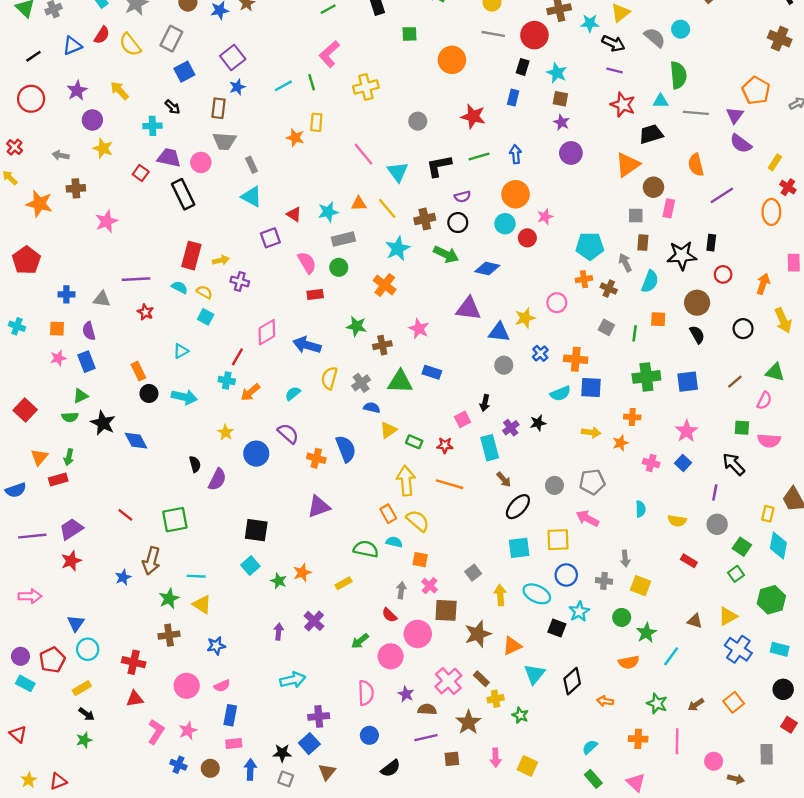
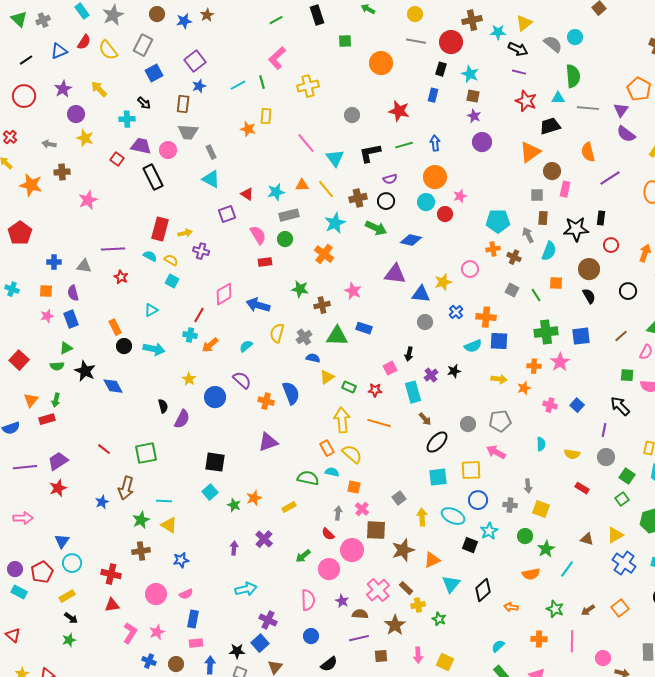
green line: (635, 333) -> (536, 295), turned -40
pink star: (686, 431) -> (560, 362), moved
purple cross: (319, 716) -> (268, 620), turned 30

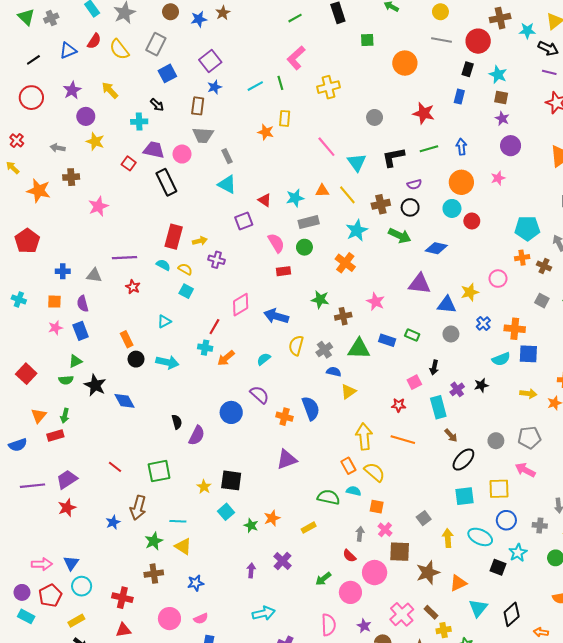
pink star: (460, 196) -> (498, 178), moved
yellow star: (189, 379) -> (204, 487), moved
green rectangle: (349, 387) -> (412, 335), moved
pink arrow: (23, 518) -> (42, 564), moved

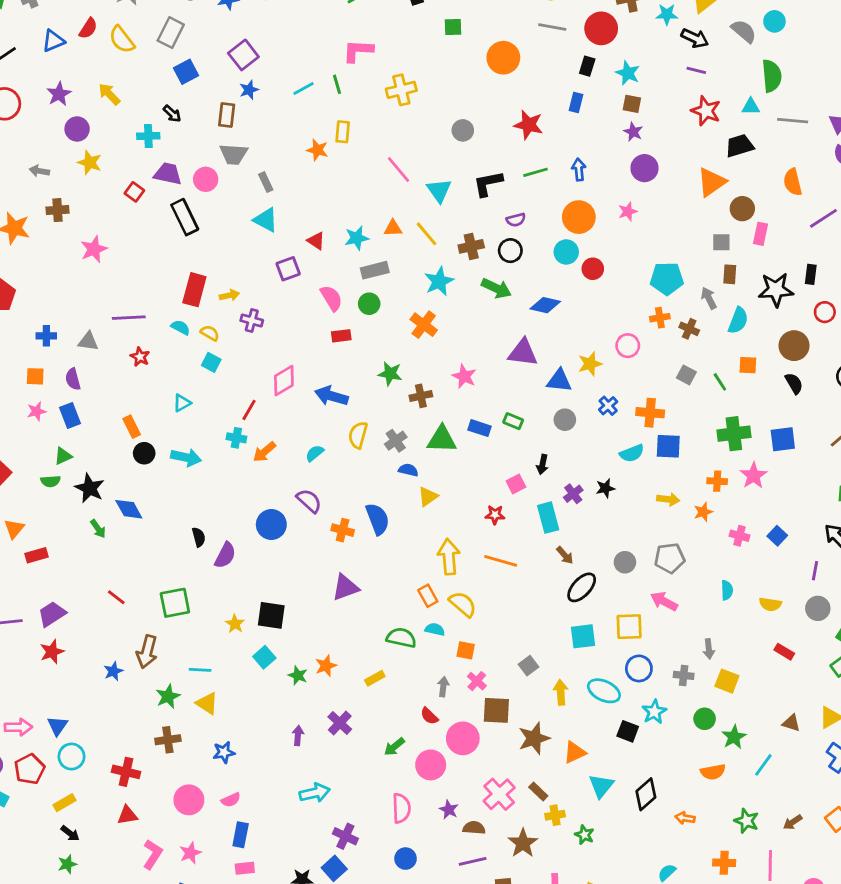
pink L-shape: (296, 58) -> (358, 51), turned 45
green arrow: (65, 416) -> (98, 529), moved, turned -48

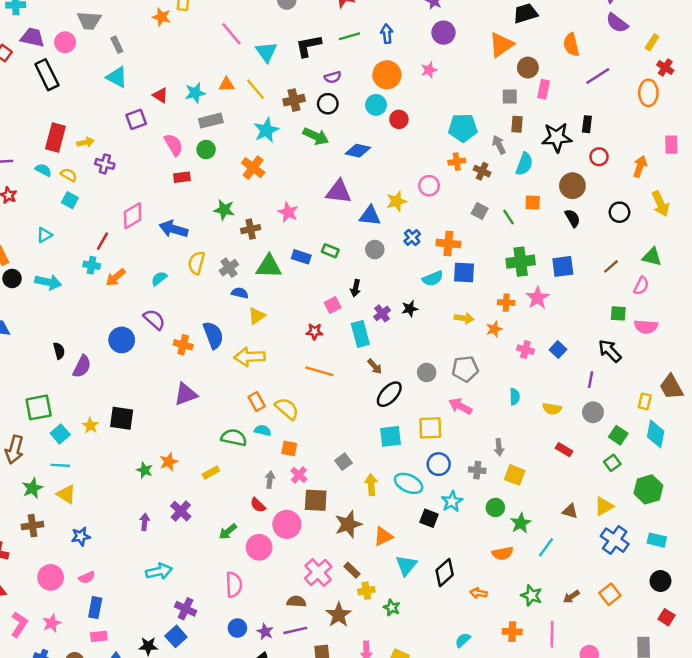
yellow arrow: (449, 557) -> (249, 357), moved, turned -88
cyan square: (264, 657) -> (60, 434), moved
purple star: (449, 810) -> (265, 632), moved

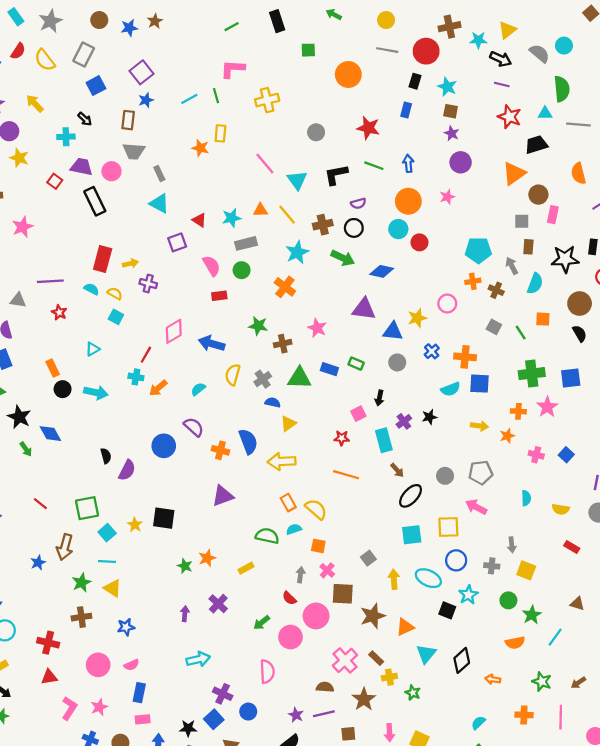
green line: (349, 36) -> (374, 166), turned 36
cyan semicircle: (263, 430) -> (294, 529), turned -32
blue circle: (237, 628) -> (248, 712), moved

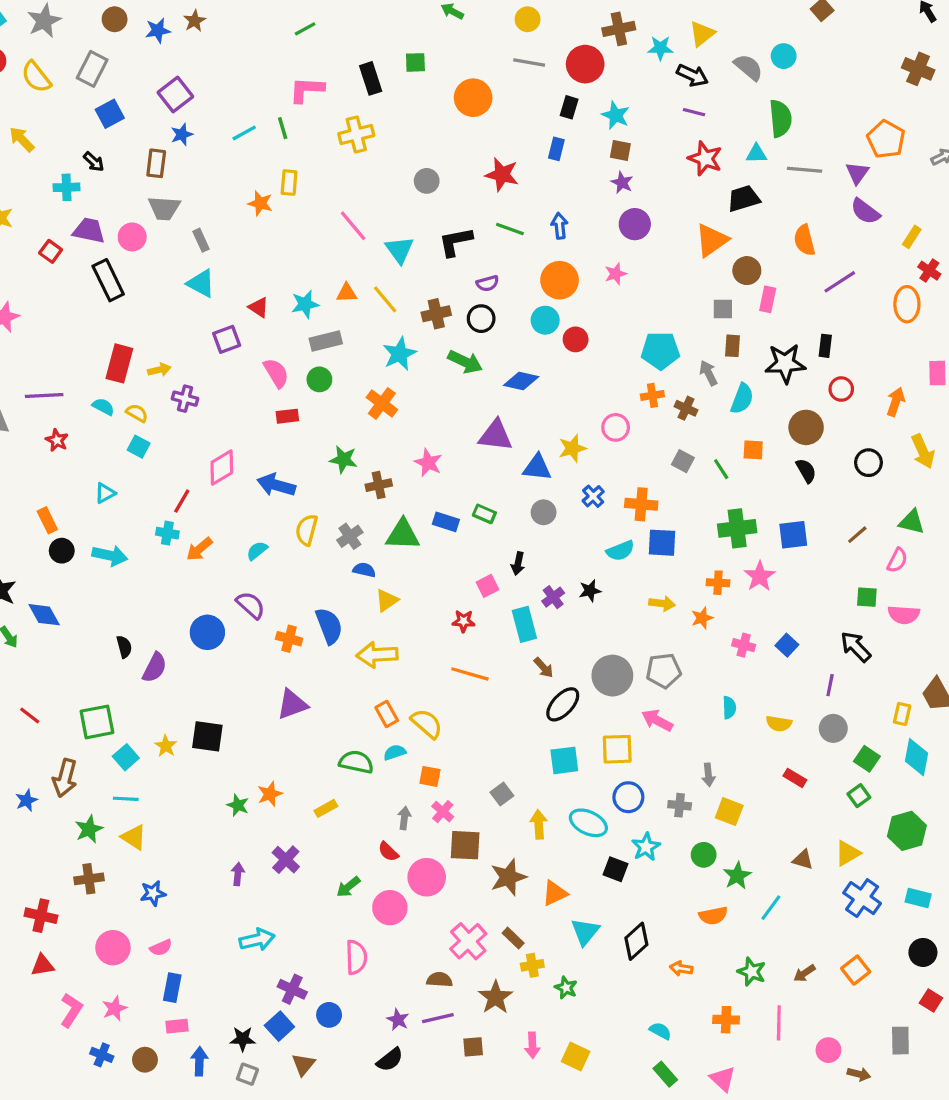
black rectangle: (277, 21) -> (371, 78), moved
gray circle: (445, 476) -> (612, 676), size x1.6
cyan semicircle: (478, 723) -> (660, 1031), turned 72

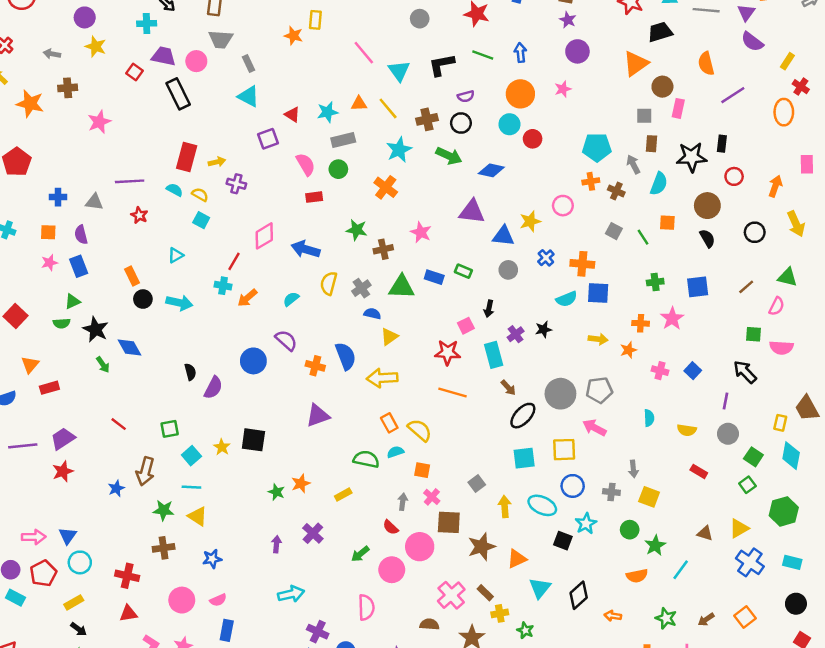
green cross: (737, 528) -> (655, 282), size x0.6
red star: (464, 621) -> (448, 352), size x1.5
green square: (97, 722) -> (170, 429), size x0.7
green star: (89, 829) -> (164, 510), turned 30

